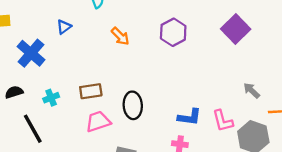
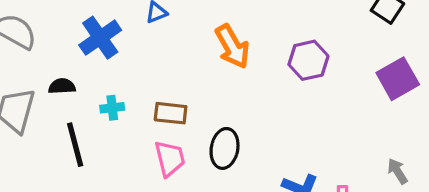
orange arrow: (120, 36) -> (232, 46), size x1.5
pink trapezoid: (98, 121) -> (170, 158), turned 80

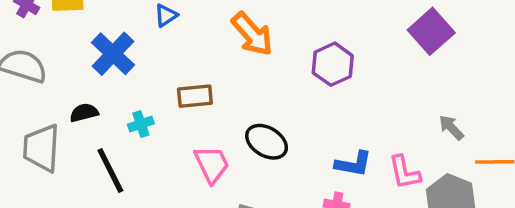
purple hexagon: (308, 60) -> (333, 64), moved
brown rectangle: (171, 113) -> (195, 96), moved
black ellipse: (225, 148) -> (267, 142), turned -57

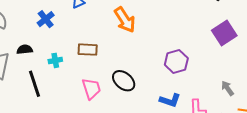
blue cross: (113, 54) -> (46, 19), size x0.7
purple hexagon: (333, 64) -> (176, 61), moved

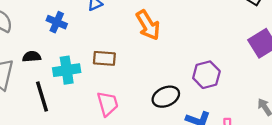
blue cross: (46, 19) -> (57, 22), turned -30
cyan cross: (55, 60) -> (67, 70), size x1.6
black ellipse: (124, 81) -> (166, 97), moved, turned -65

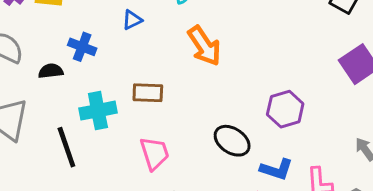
black semicircle: (32, 57) -> (51, 71), moved
black ellipse: (166, 97) -> (232, 141), turned 60

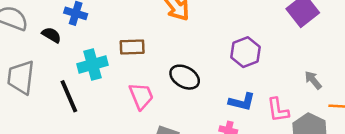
black semicircle: (51, 71) -> (51, 35), turned 42
black ellipse: (232, 141) -> (185, 77), moved

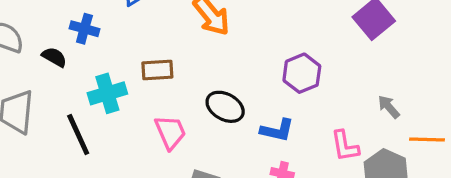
blue L-shape: (242, 102) -> (277, 130), moved

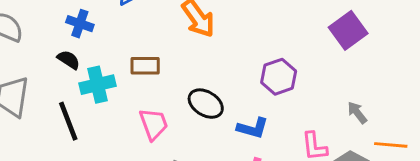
black semicircle: (54, 57) -> (69, 60), moved

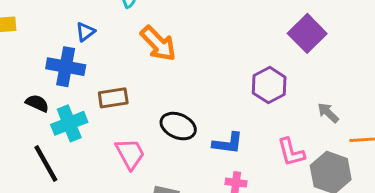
blue cross: (80, 24) -> (66, 67), moved, size x1.4
purple hexagon: (279, 77) -> (269, 85), moved

